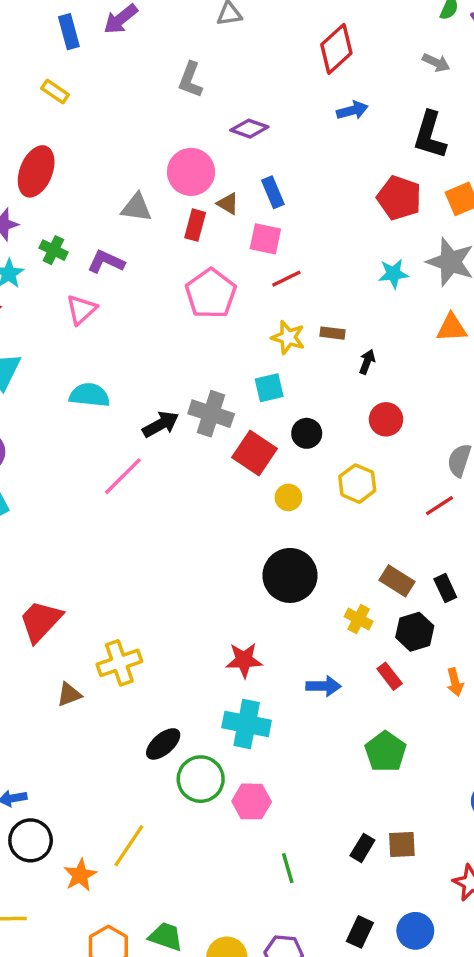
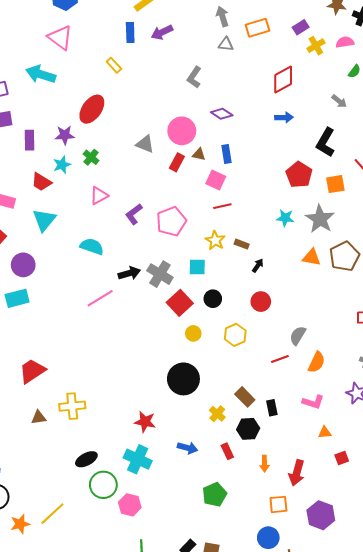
brown triangle: (228, 204) -> (199, 154), turned -32
purple L-shape: (106, 262) -> (134, 214), moved, turned -75
pink pentagon: (211, 294) -> (171, 221), moved

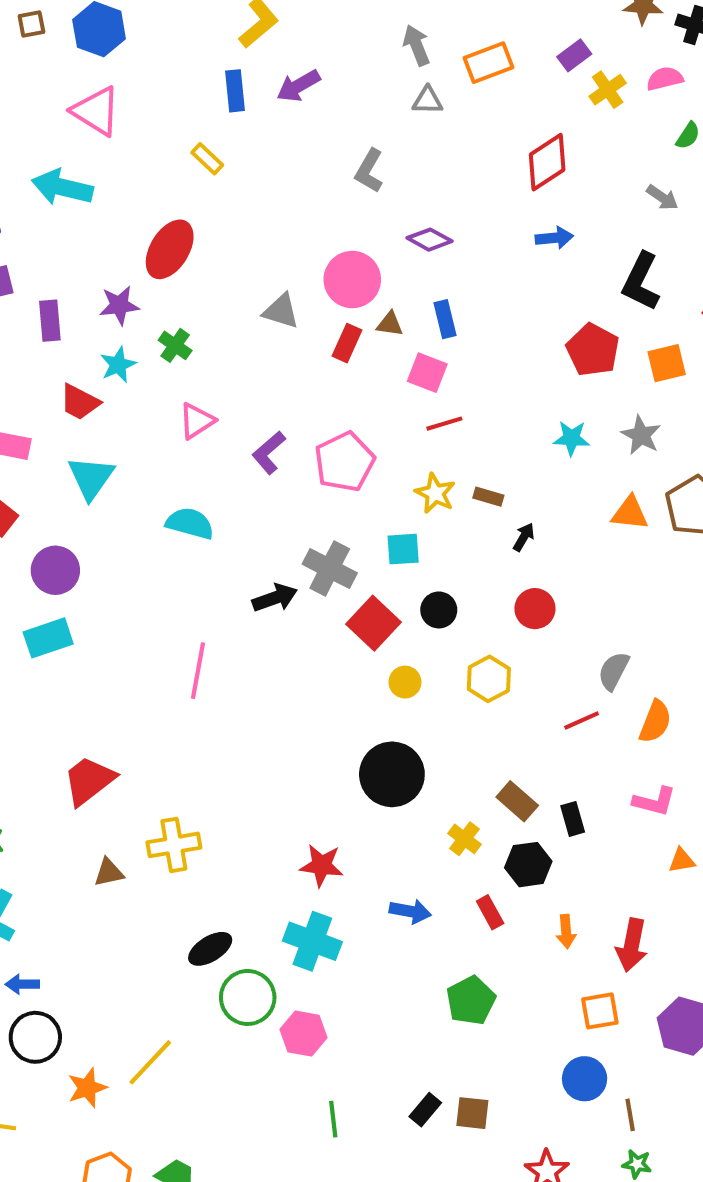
gray star: (320, 219) -> (641, 435), size x0.7
black arrow: (129, 273) -> (275, 598), moved
pink line: (100, 298) -> (198, 671), moved, turned -44

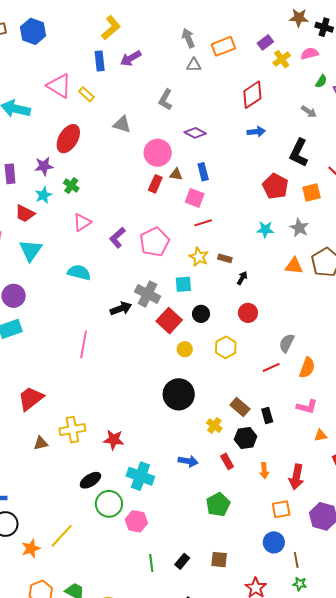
pink triangle: (96, 111) -> (59, 86), moved
gray triangle: (281, 311) -> (122, 124), moved
red star: (322, 865) -> (114, 440), moved
black rectangle: (425, 1110) -> (182, 561), moved

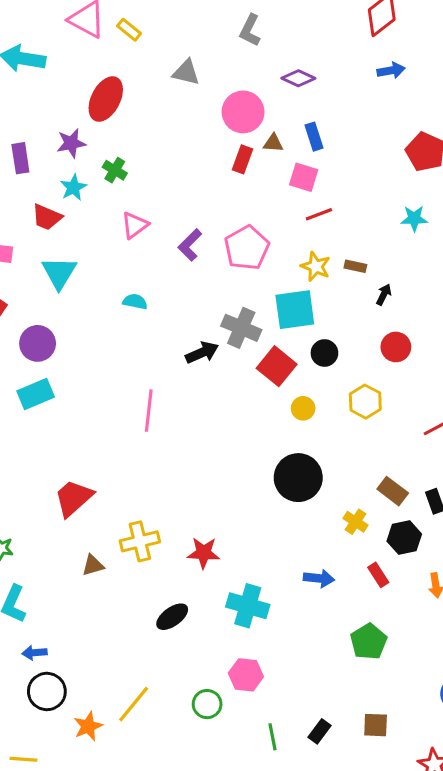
cyan semicircle: (79, 272) -> (135, 302), size x0.7
cyan square: (183, 284) -> (295, 310), size x1.6
green circle: (109, 504) -> (207, 704), moved, size x0.7

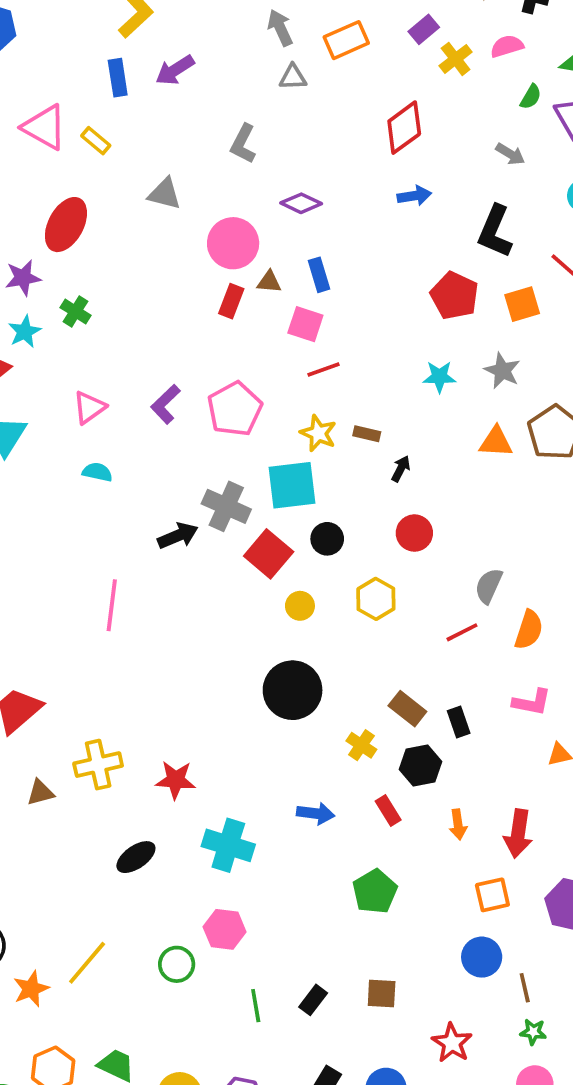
pink triangle: (135, 225) -> (89, 407), moved

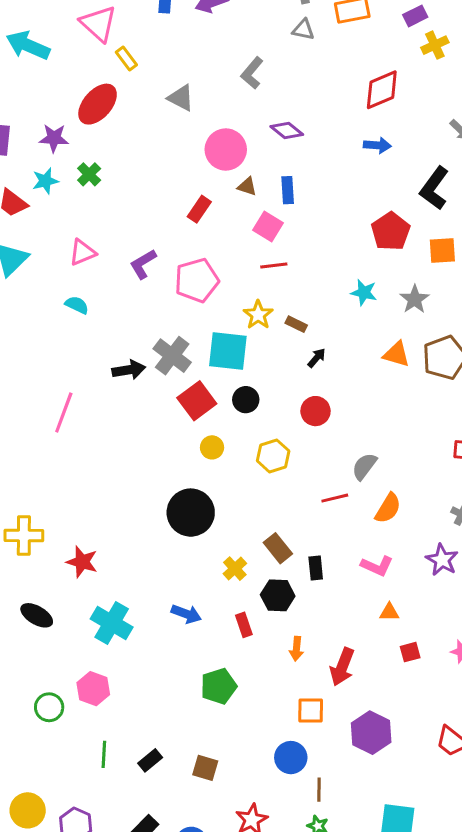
yellow rectangle: (96, 141) -> (126, 59), moved
red rectangle: (231, 301) -> (199, 209), moved
black ellipse: (136, 857) -> (37, 615), turned 52

